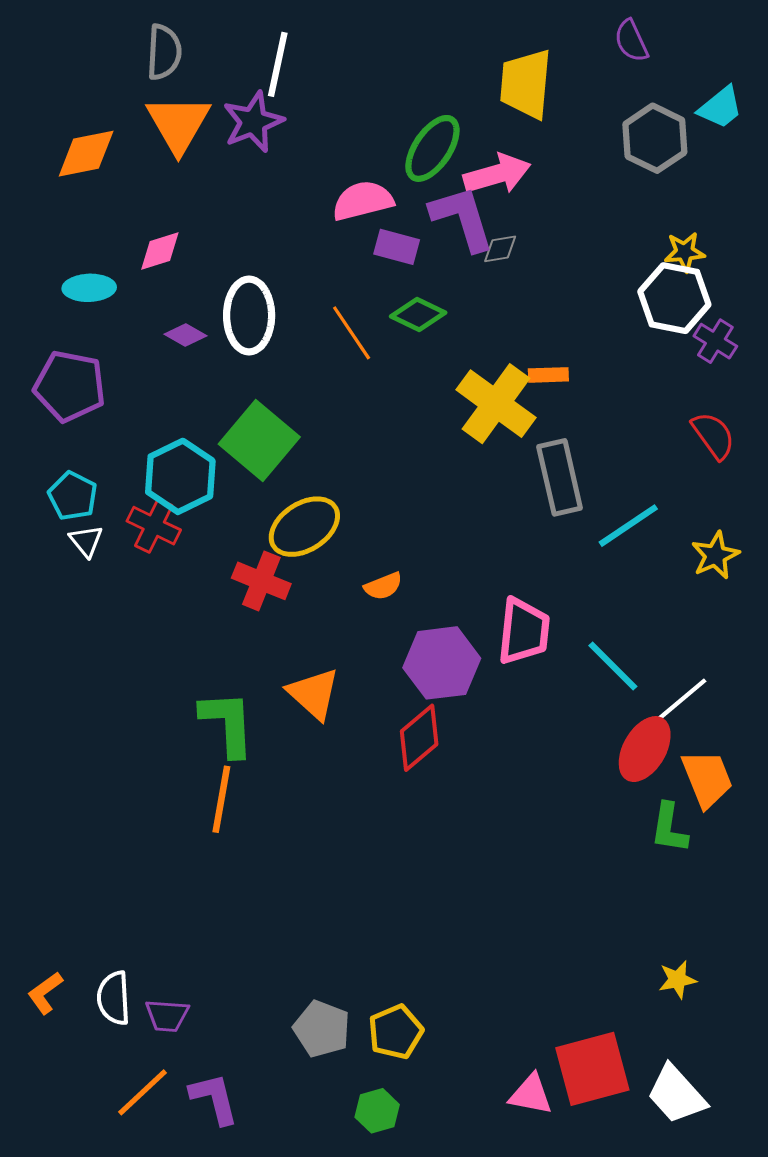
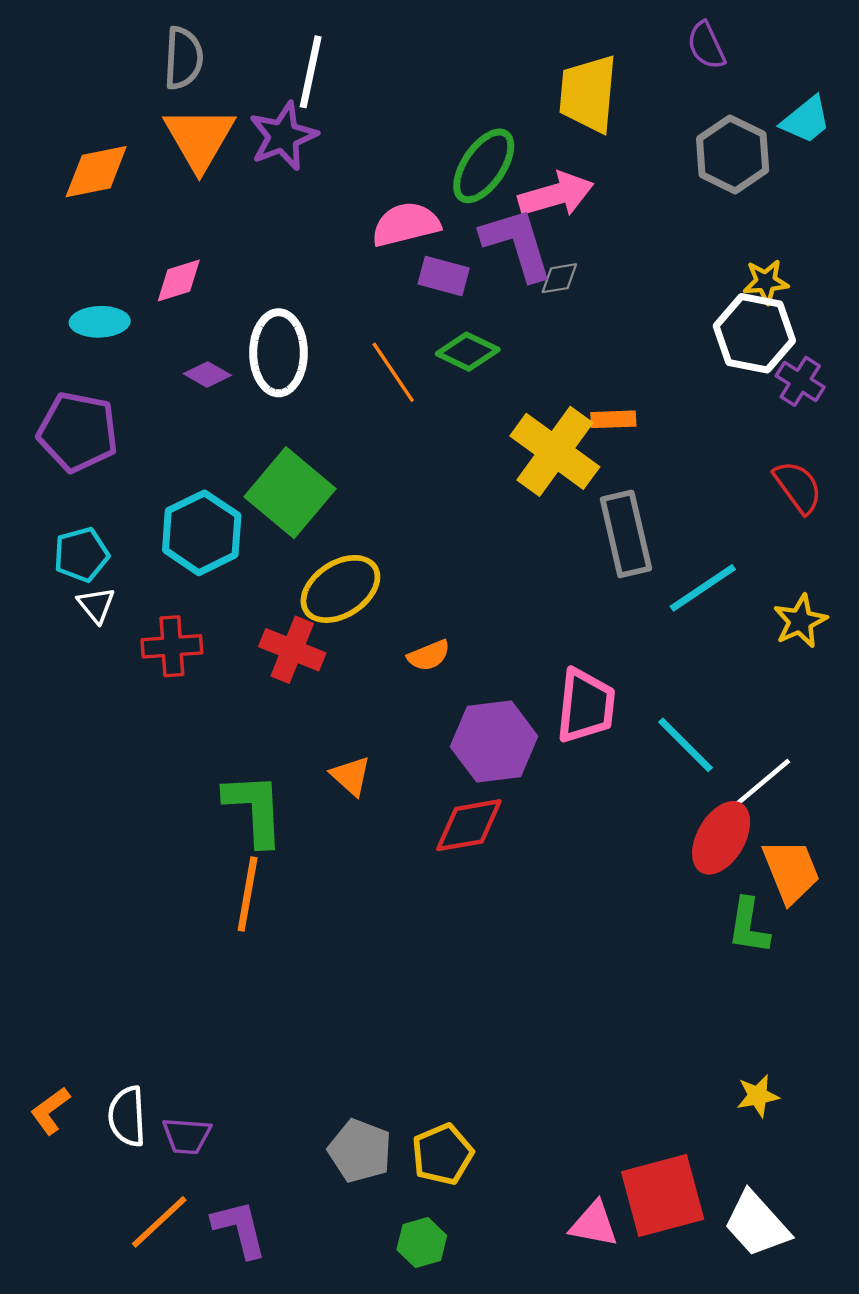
cyan pentagon: (73, 496) -> (81, 555), turned 30
red cross: (154, 526) -> (172, 646), moved, turned -30
orange triangle: (314, 694) -> (351, 776), size x0.7
red diamond: (419, 738) -> (469, 825), turned 30

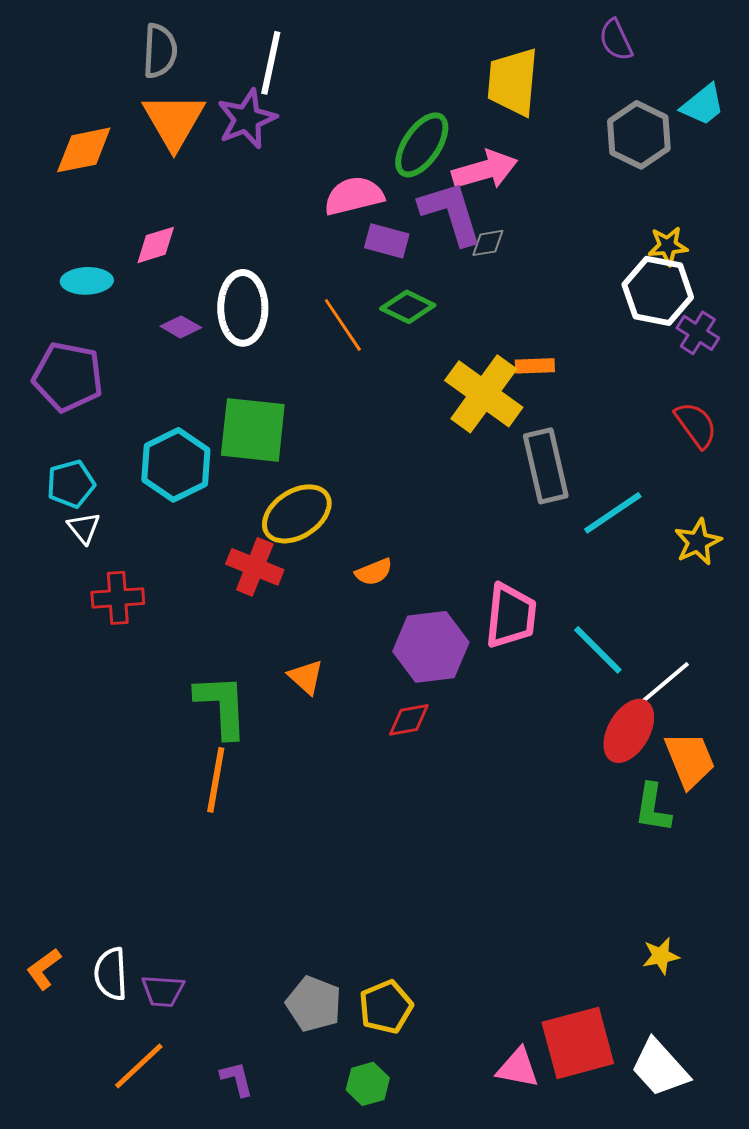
green square: (290, 493) -> (253, 430), turned -34
red cross: (172, 646) -> (118, 598), moved
red diamond: (469, 825) -> (409, 720), size x0.7
purple L-shape: (240, 1229) -> (237, 1079), moved, size x0.7

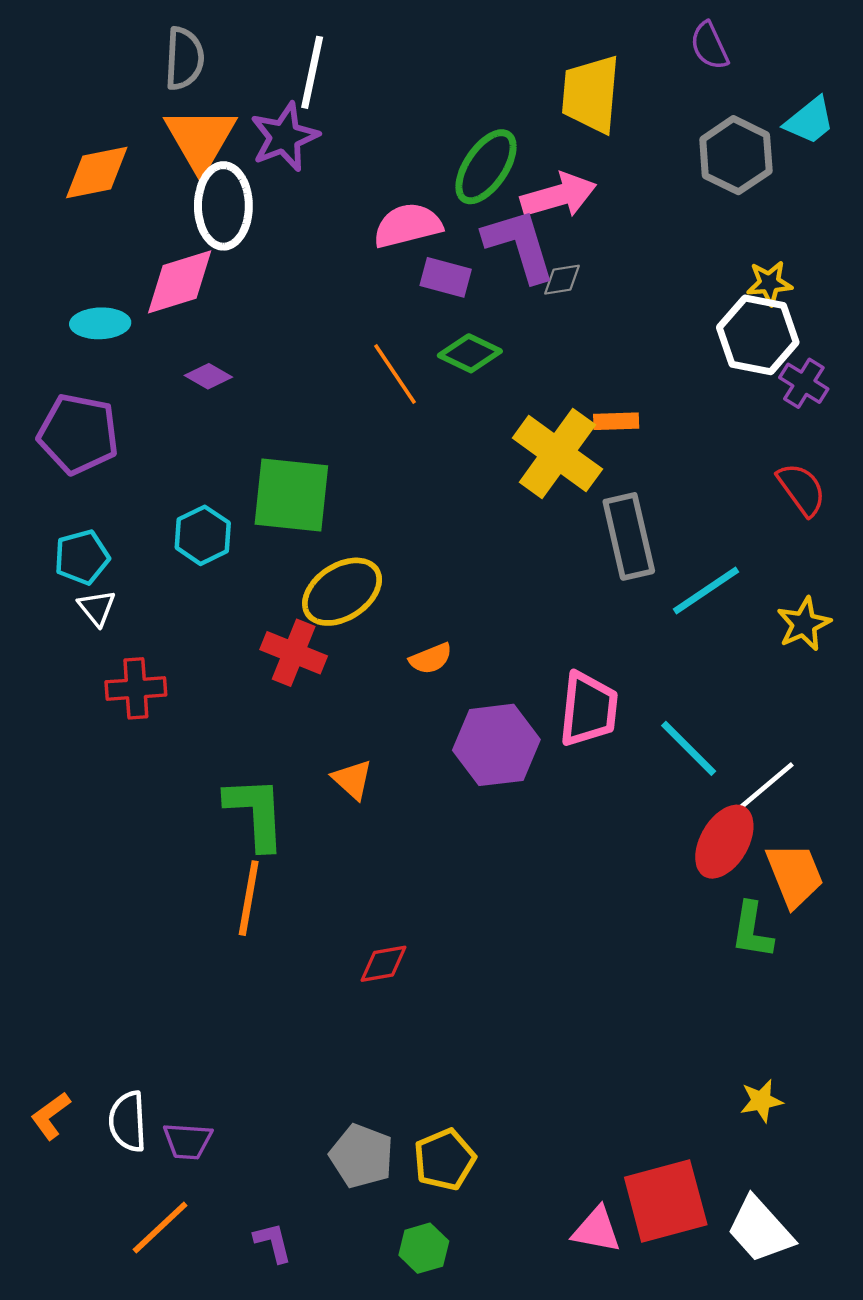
pink diamond: (156, 245) -> (180, 282), size x1.5
white ellipse: (243, 308) -> (223, 206), moved
cyan hexagon: (176, 465) -> (203, 535), size x0.7
red diamond: (409, 720) -> (383, 964), moved

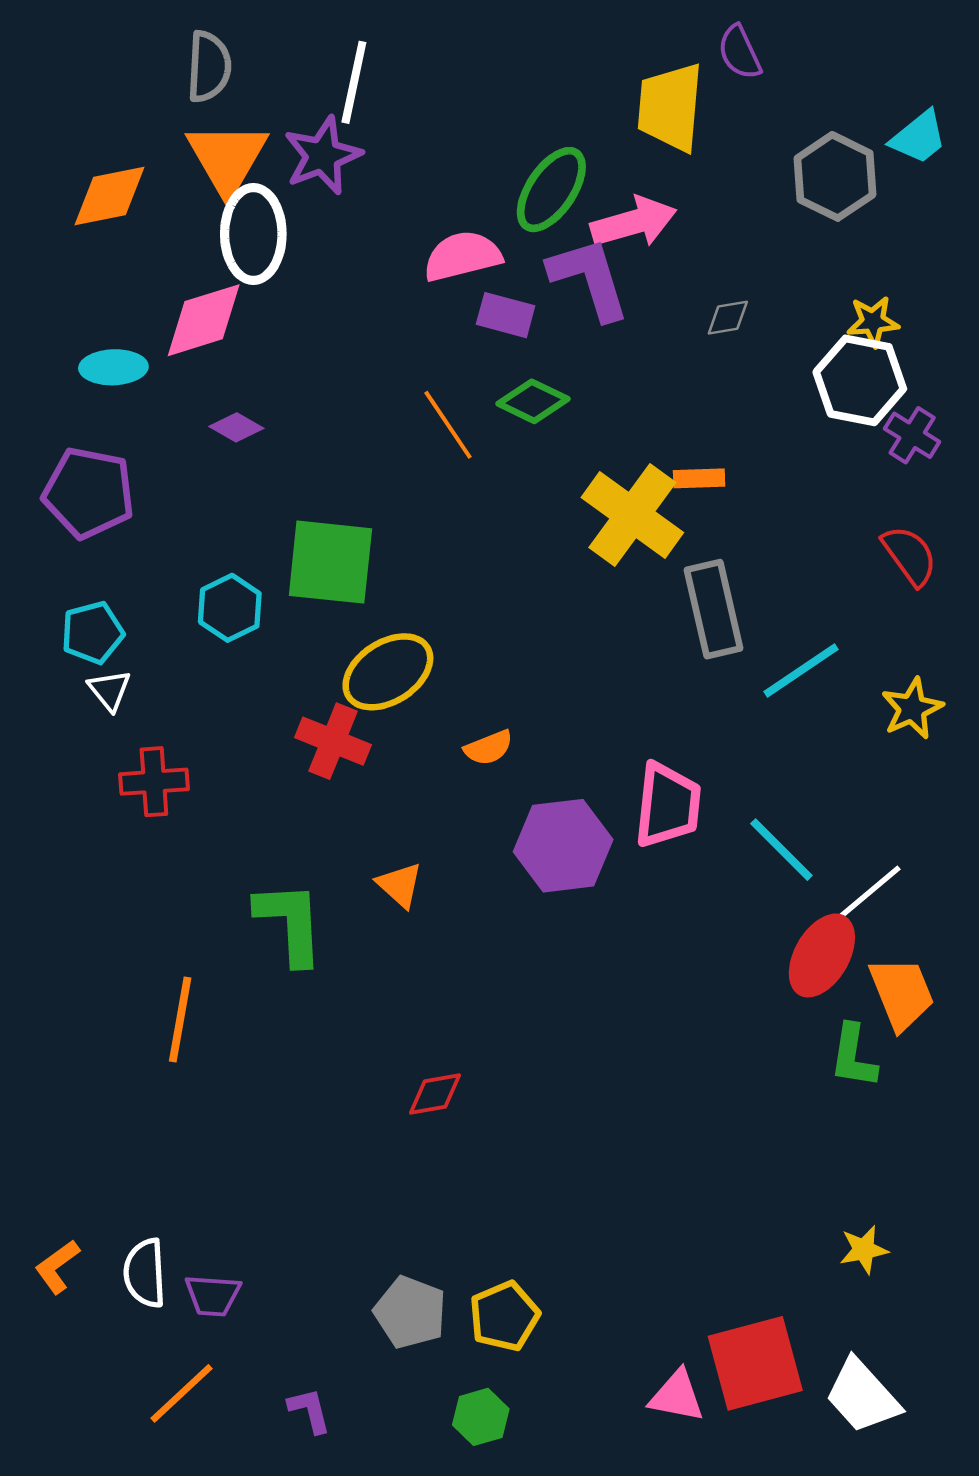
purple semicircle: (709, 46) -> (740, 52), moved
gray diamond: (562, 280) -> (728, 318), moved
orange line: (249, 898) -> (180, 1020), moved

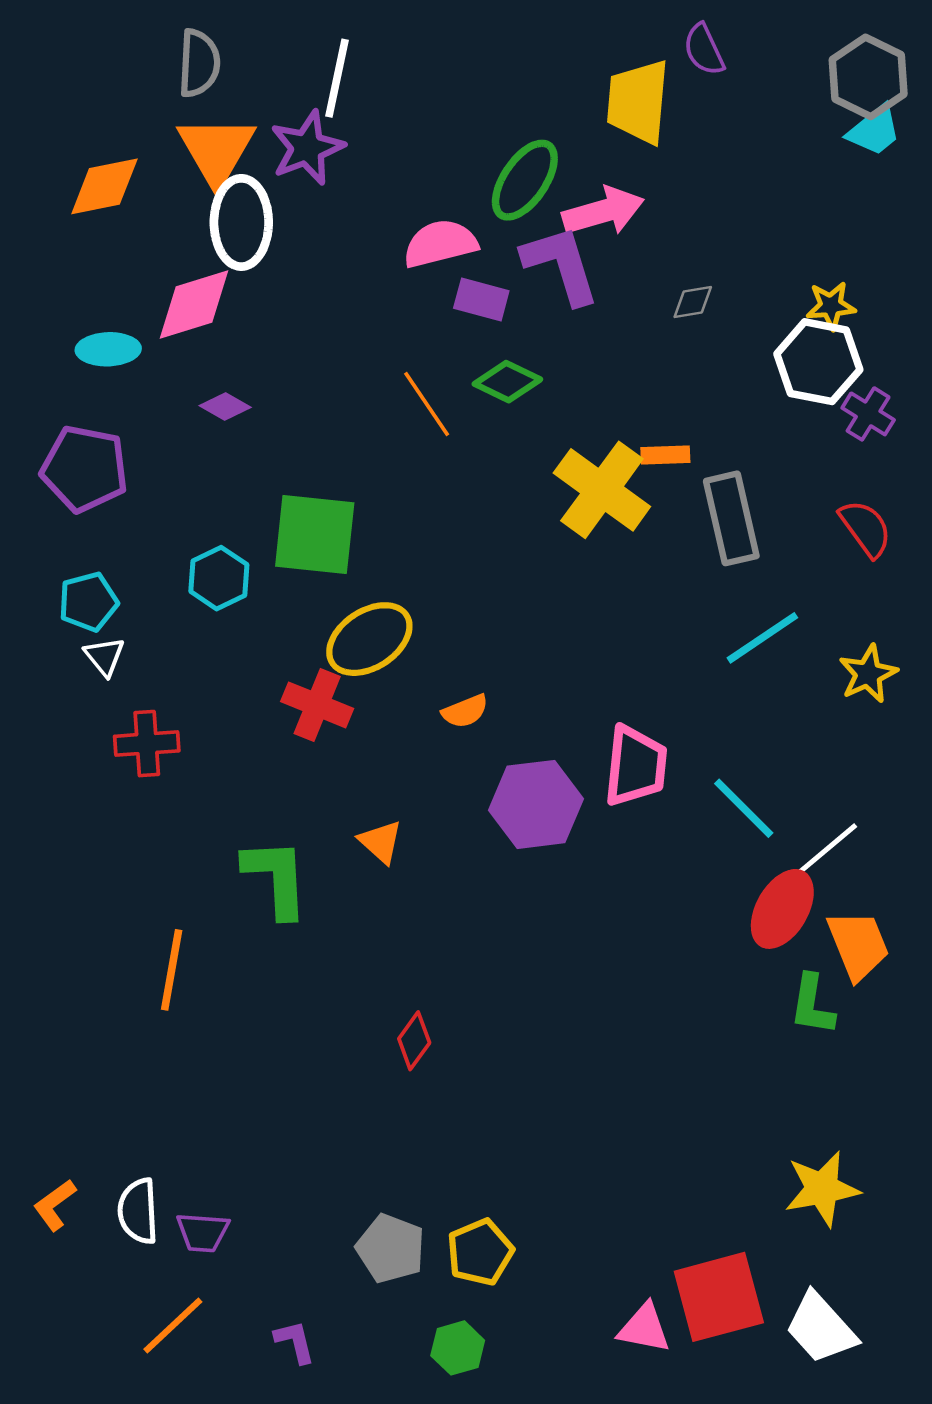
gray hexagon: (835, 176) -> (868, 77), moved
gray rectangle: (713, 609) -> (731, 518), moved
red diamond: (435, 1094) -> (414, 1041), turned -44
yellow star: (864, 1250) -> (822, 1189), size x1.6

